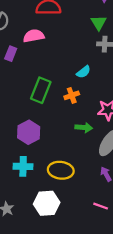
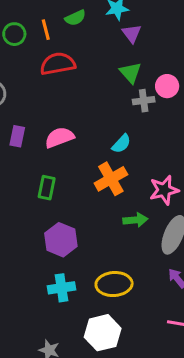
pink semicircle: (34, 36) -> (59, 137), moved
green rectangle: (41, 90) -> (47, 188), moved, size x0.7
orange cross: (72, 95) -> (111, 179), size x1.5

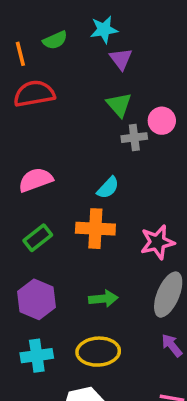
orange cross: (111, 179) -> (95, 229), turned 32
green rectangle: (47, 188) -> (38, 238), moved, turned 40
green arrow: (135, 220) -> (103, 299), moved

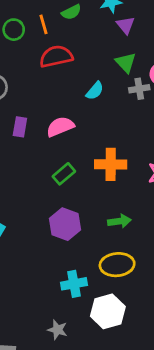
cyan semicircle: (108, 188) -> (95, 91), moved
cyan cross: (37, 356) -> (74, 284), moved

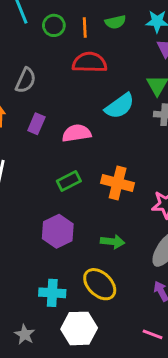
cyan semicircle: (95, 91) -> (120, 106), size x1.5
yellow ellipse: (117, 265) -> (100, 284), turned 36

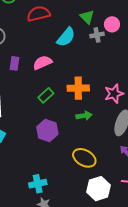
green arrow: (113, 242) -> (84, 116), moved
cyan cross: (52, 293) -> (38, 184), moved
white hexagon: (79, 328) -> (99, 189), moved

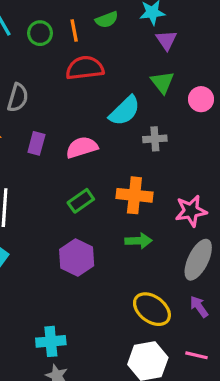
gray cross: (97, 35) -> (155, 139), moved
yellow ellipse: (84, 158) -> (152, 309), moved

